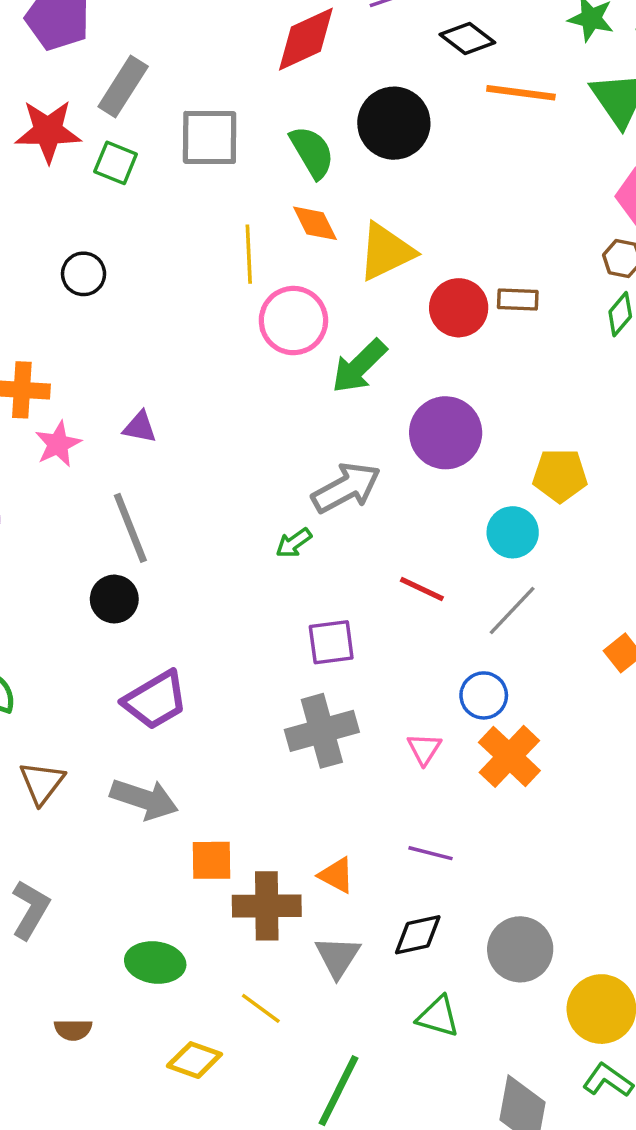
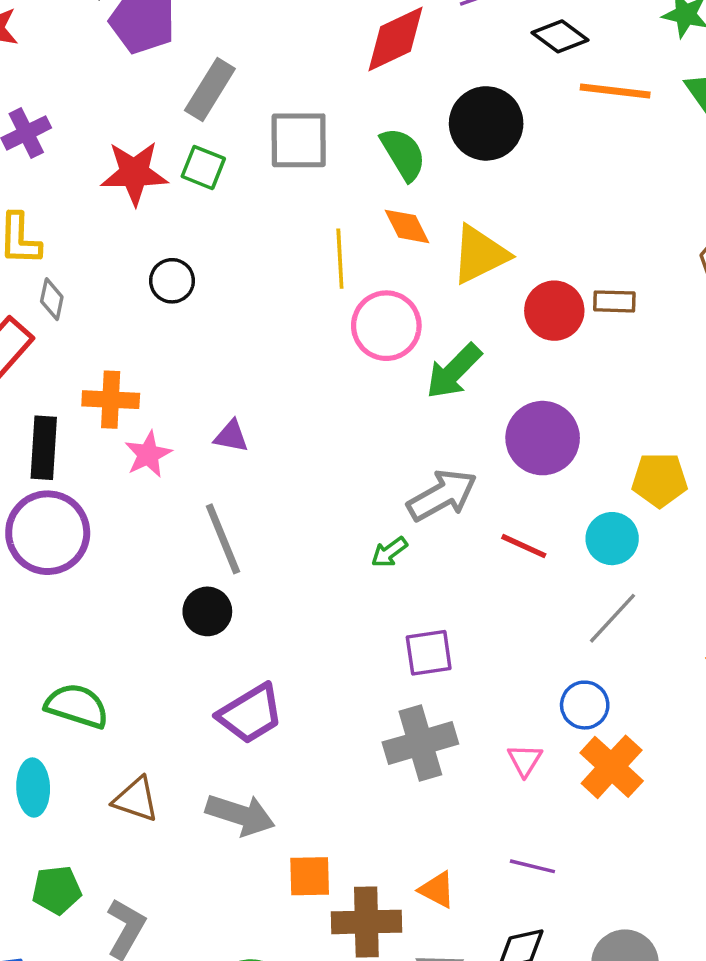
red star: (48, 131) -> (134, 173), moved
red line: (422, 589) -> (524, 546), moved
brown triangle: (42, 783) -> (136, 799), turned -48

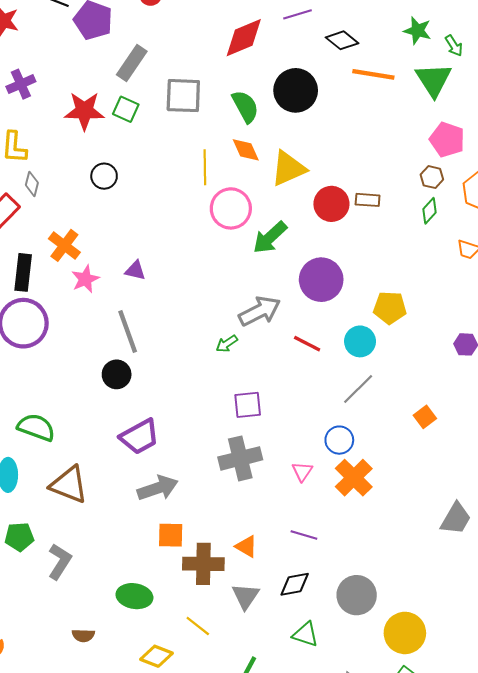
orange cross: (111, 400) -> (64, 245), turned 32
brown triangle: (136, 799) -> (69, 485), size x1.4
gray arrow: (240, 815) -> (158, 488), moved, turned -39

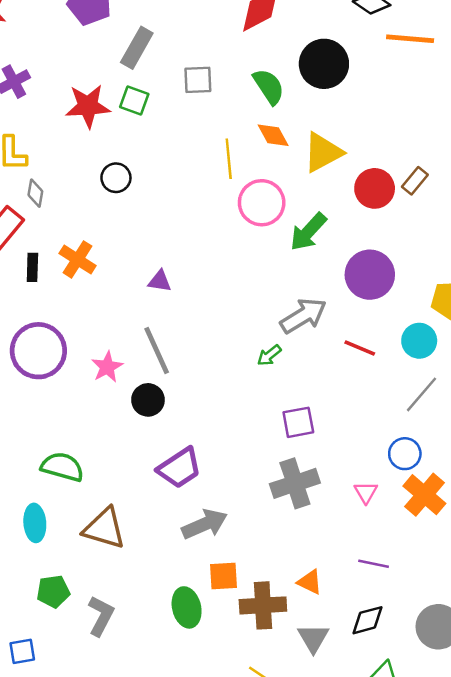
gray square: (183, 96) -> (198, 80), size x0.7
brown rectangle: (368, 200) -> (415, 181), turned -50
black rectangle: (23, 272) -> (32, 267), moved, size x0.7
pink star: (85, 279) -> (107, 367), moved
green ellipse: (134, 596) -> (187, 607), moved, turned 72

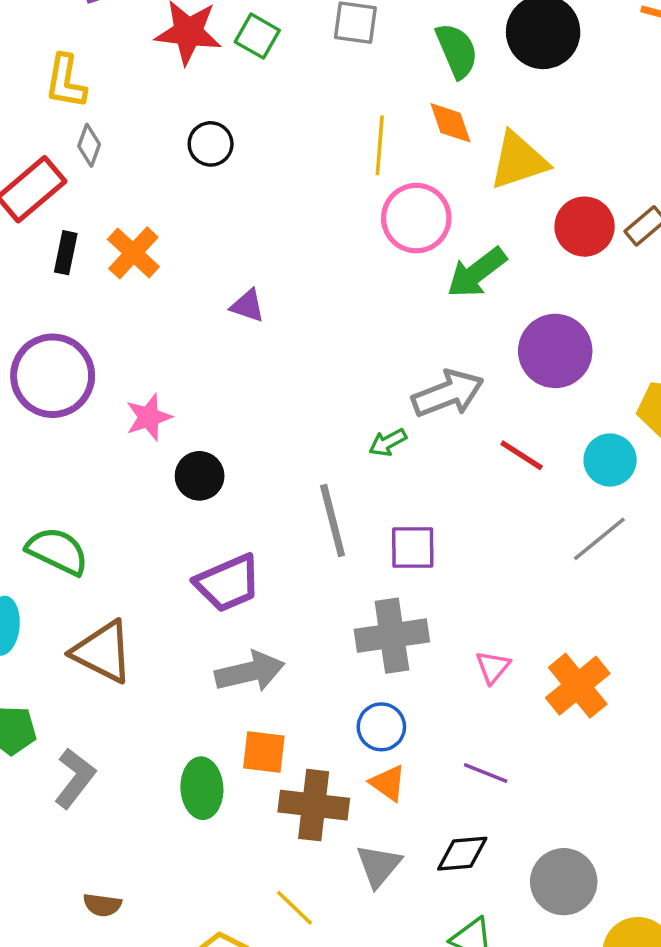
gray line: (157, 351) -> (333, 521), moved
blue circle: (405, 454) -> (381, 727), moved

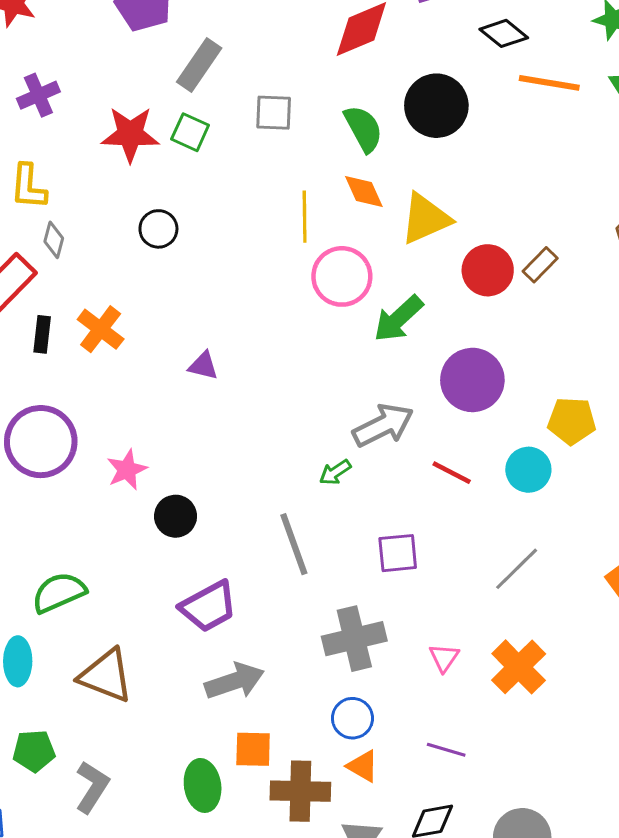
gray line: (599, 539) -> (517, 569), moved
purple square: (413, 547) -> (398, 553), moved
green semicircle: (57, 551) -> (59, 593), turned -44

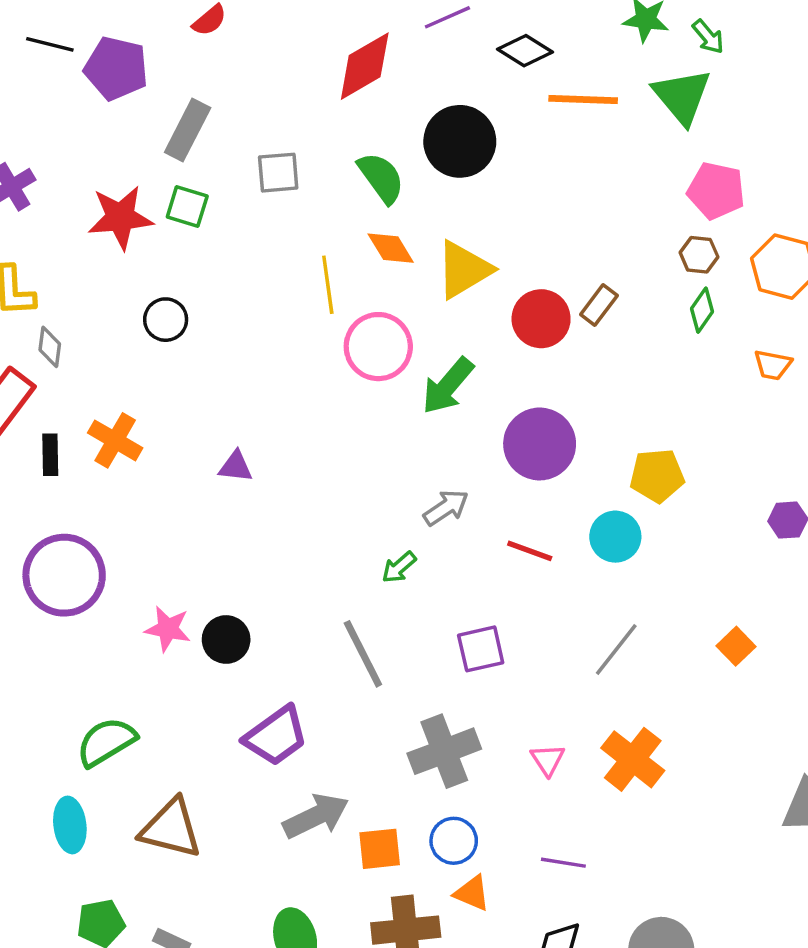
gray arrow: (383, 425) -> (446, 508), size x0.7
pink star: (127, 470) -> (168, 629), moved, turned -30
orange square: (253, 749) -> (380, 849), moved

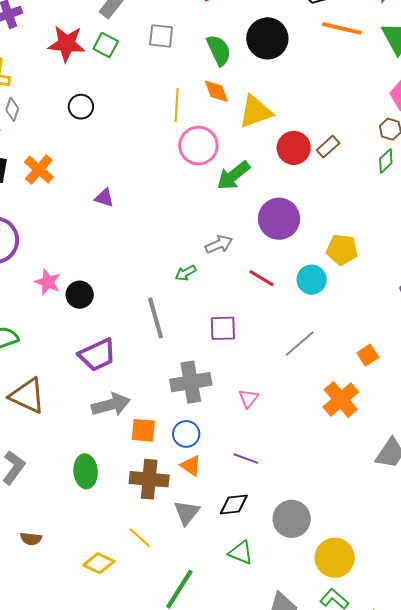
orange cross: (633, 759) -> (341, 399), moved

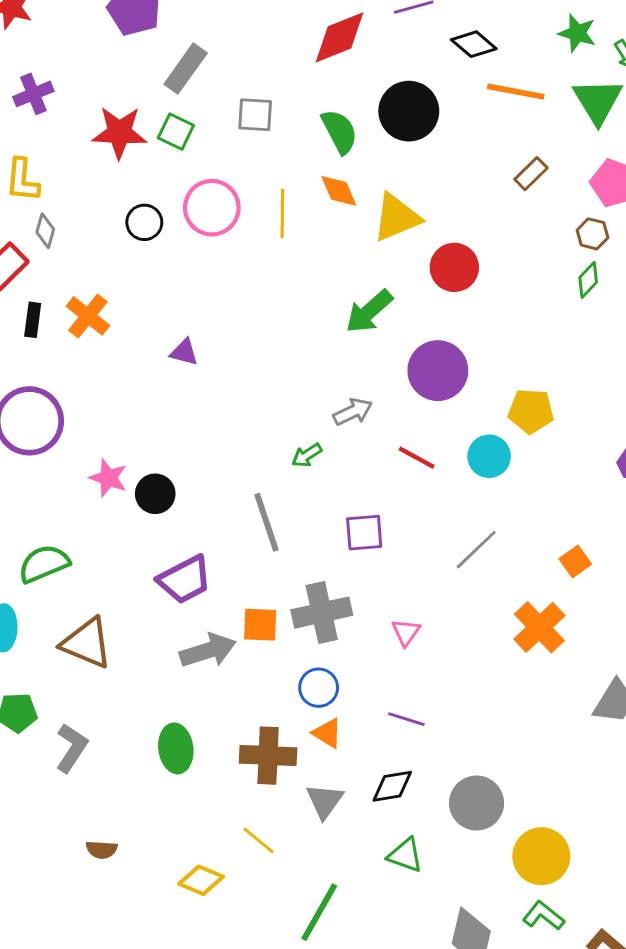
pink circle: (198, 146) -> (212, 208), moved
brown rectangle: (328, 147) -> (531, 174), moved
orange square: (143, 430) -> (260, 625), moved

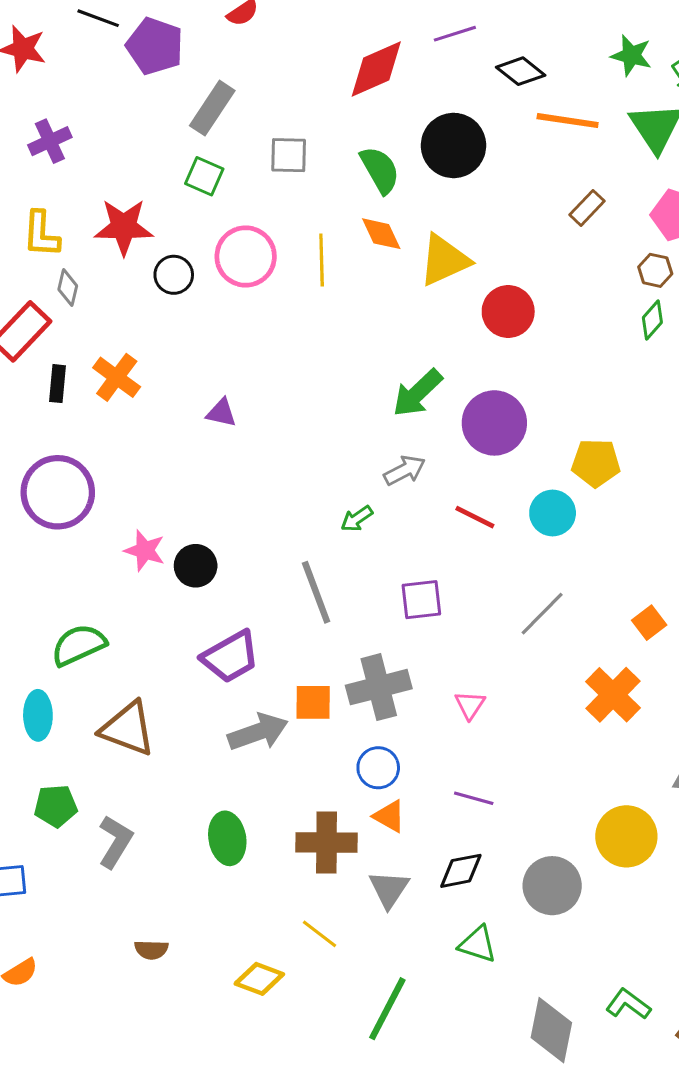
red star: (119, 133) -> (124, 227), moved
green arrow: (369, 311) -> (418, 393), moved
yellow circle: (541, 856) -> (626, 836), moved

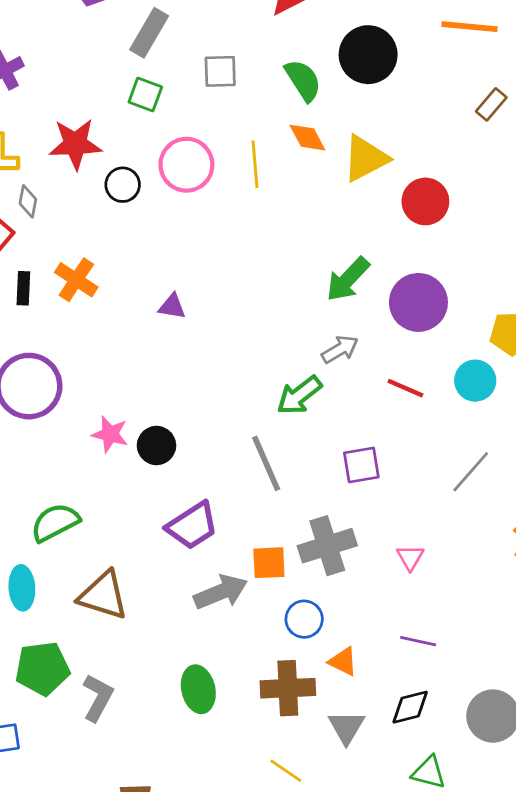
green arrow: (357, 519) -> (299, 395), size x1.6
blue circle: (378, 768) -> (304, 619), moved
green pentagon: (56, 806) -> (42, 668), size x1.4

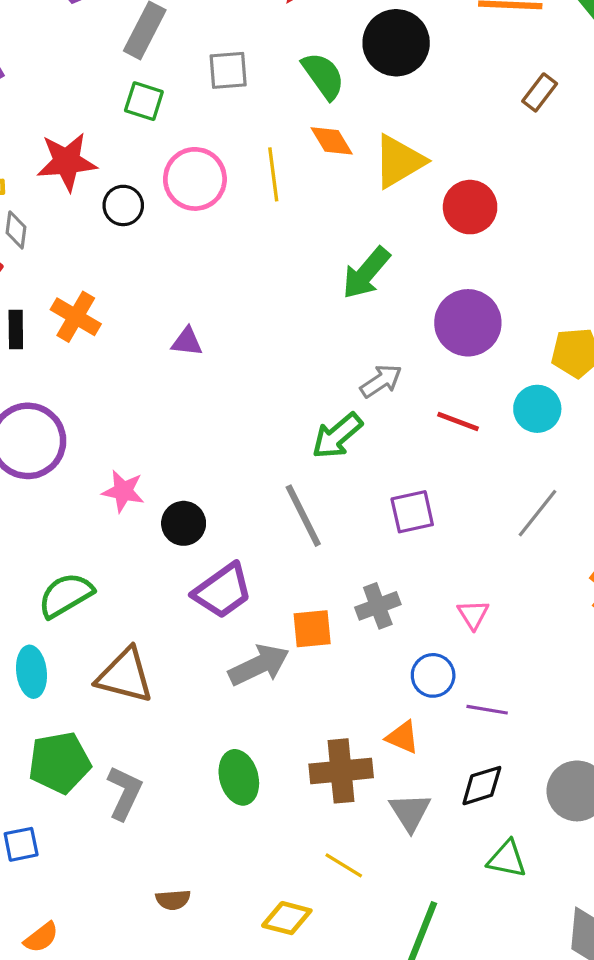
green arrow: (348, 279) -> (366, 273), moved
black circle: (156, 445) -> (184, 523), moved
gray cross: (327, 546) -> (378, 606), size x0.7
blue circle: (304, 619) -> (433, 675), moved

